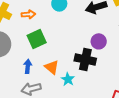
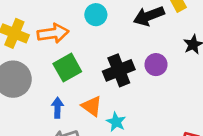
orange arrow: (28, 14) -> (53, 33), size x1.5
black cross: (85, 60) -> (119, 70), moved, turned -30

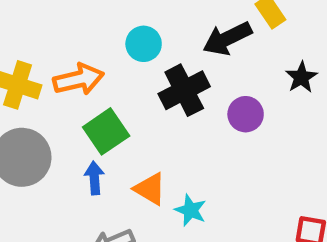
black cross: (119, 70) -> (184, 90), moved
blue arrow: (57, 108) -> (94, 178), moved

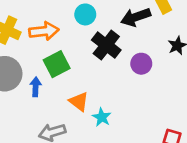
black cross: (184, 90) -> (106, 45), turned -32
blue arrow: (94, 178) -> (36, 87), moved

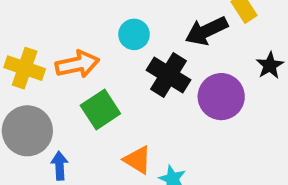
purple circle: (141, 64) -> (221, 97), size x1.5
blue arrow: (36, 87) -> (59, 166), moved

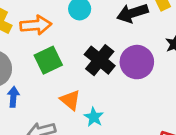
black cross: (168, 75) -> (100, 60), moved

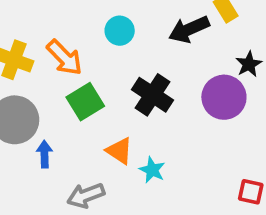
orange arrow: (36, 25) -> (64, 58), turned 56
purple circle: (137, 62) -> (224, 97), moved

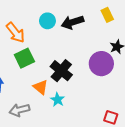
black arrow: (189, 29) -> (72, 22), moved
black cross: (153, 95) -> (61, 71), moved

